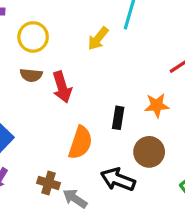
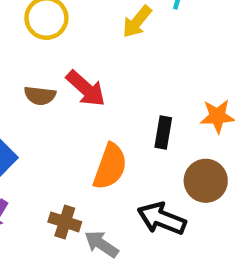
brown semicircle: (31, 75) -> (40, 96), moved
red arrow: (62, 87) -> (86, 89), turned -32

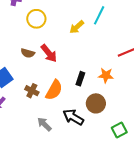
brown cross: (65, 222) -> (32, 91), moved

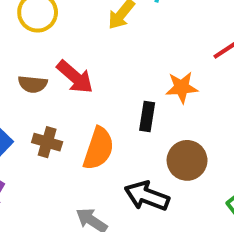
orange star: (106, 75) -> (182, 87), moved
brown cross: (32, 91) -> (47, 142), moved

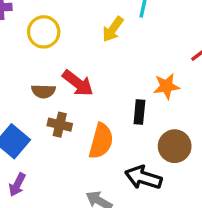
brown cross: (47, 142) -> (60, 125), moved

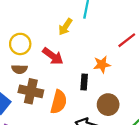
yellow circle: (44, 32) -> (20, 44), moved
red arrow: (78, 83) -> (53, 56), moved
brown cross: (60, 125) -> (31, 91), size x1.5

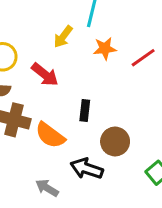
orange star: (102, 64) -> (105, 48), moved
orange semicircle: (59, 102) -> (50, 135), turned 110

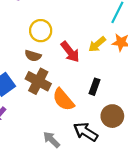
yellow arrow: (63, 37) -> (97, 44), moved

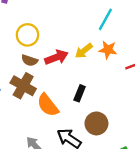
red arrow: (70, 52) -> (56, 57), turned -75
brown semicircle: (33, 56) -> (30, 60), moved

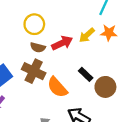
black rectangle: (80, 93) -> (86, 74), turned -64
brown circle: (96, 123) -> (105, 87), moved

